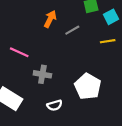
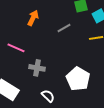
orange arrow: (50, 19) -> (33, 18), moved
white semicircle: (55, 105) -> (48, 96), turned -120

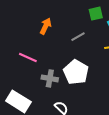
white pentagon: (78, 79) -> (76, 72), moved

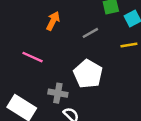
gray cross: (50, 78) -> (58, 93), moved

